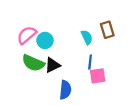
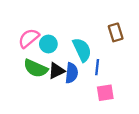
cyan semicircle: (87, 37) -> (82, 50), moved, size x1.5
pink square: (98, 76) -> (105, 93), moved
blue semicircle: (65, 90) -> (72, 73), moved

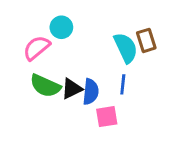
cyan circle: (48, 44) -> (61, 27), moved
cyan semicircle: (82, 50) -> (126, 48), moved
pink square: (105, 93) -> (107, 117), moved

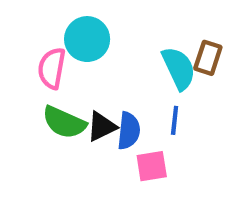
cyan circle: (61, 27) -> (87, 39), size x1.4
brown rectangle: (146, 40) -> (208, 58), turned 35
pink semicircle: (37, 48) -> (52, 68), turned -40

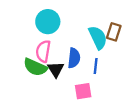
pink semicircle: (52, 68) -> (43, 51), moved
black triangle: (102, 127) -> (56, 69), turned -36
blue semicircle: (129, 131) -> (74, 58), moved

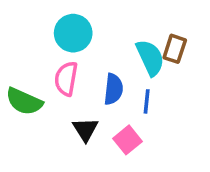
green semicircle: (35, 67) -> (24, 101), moved
black triangle: (56, 69) -> (85, 129), moved
pink square: (83, 91) -> (127, 140), turned -30

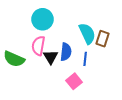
brown rectangle: (175, 49) -> (102, 39), moved
black triangle: (85, 129) -> (51, 57), moved

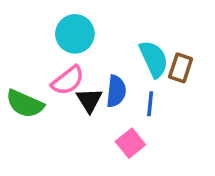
pink semicircle: (38, 46) -> (68, 80), turned -138

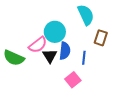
cyan circle: (75, 34) -> (55, 32), moved
cyan semicircle: (154, 59) -> (86, 15), moved

